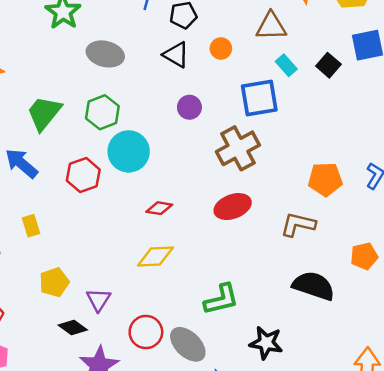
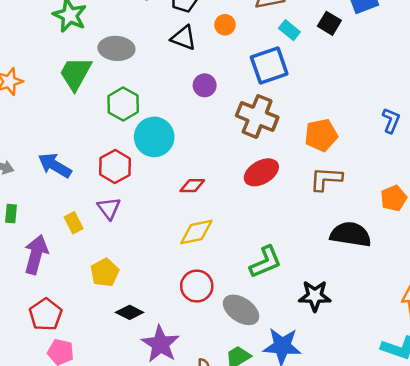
green trapezoid: (44, 113) -> (76, 73), moved
brown cross: (238, 148) -> (257, 116), turned -30
orange pentagon: (325, 179) -> (321, 135), moved
purple triangle: (98, 300) -> (109, 208), moved
red circle: (146, 332) -> (197, 286), moved

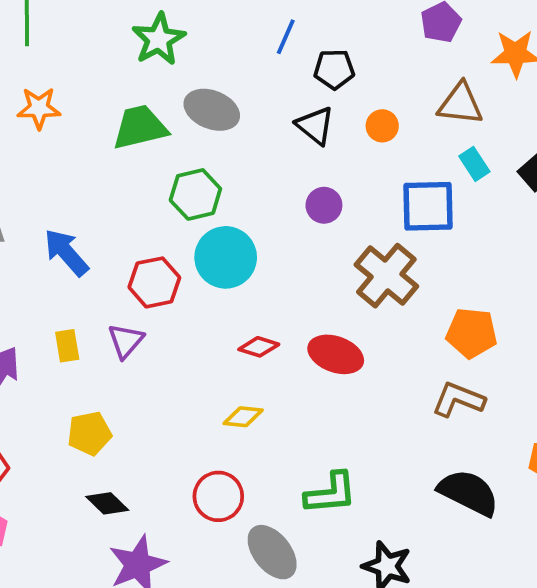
green trapezoid: (76, 73) -> (140, 127), turned 30
red ellipse: (261, 172) -> (336, 354), moved, turned 32
yellow diamond: (196, 232) -> (243, 417), size x0.7

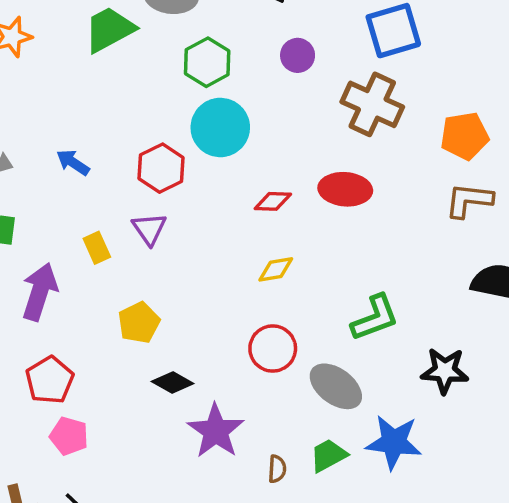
green hexagon: (195, 194) -> (207, 62), moved
blue arrow: (66, 252) -> (73, 162), size x0.7

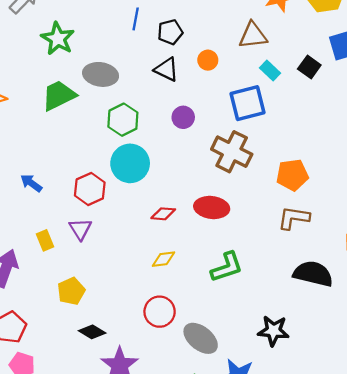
green L-shape: (375, 318) -> (227, 267), moved

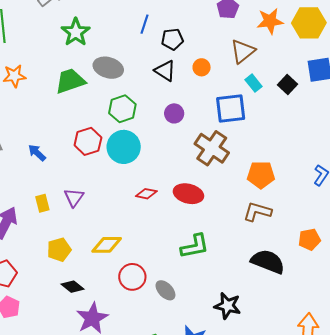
brown triangle: (253, 35) -> (243, 51), turned -40
red hexagon: (90, 189) -> (88, 141), moved
yellow diamond: (163, 259) -> (107, 245), moved, size x1.4
gray ellipse: (201, 338) -> (165, 290), moved, size x0.7

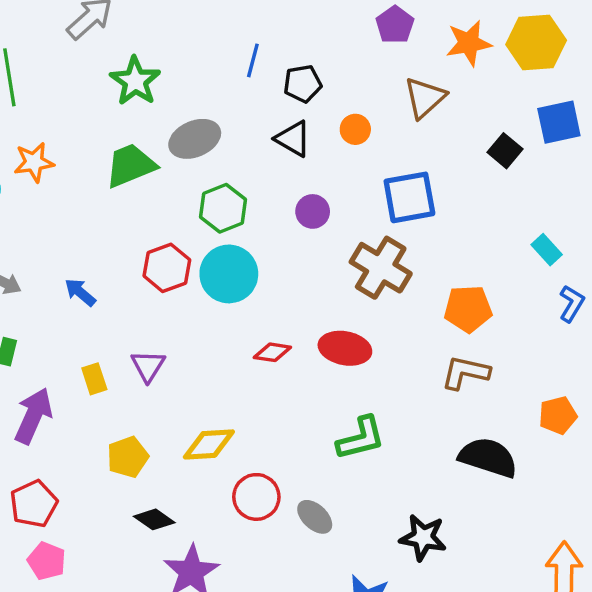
gray ellipse: (108, 68) -> (195, 139), turned -36
cyan rectangle: (254, 83) -> (547, 250), moved

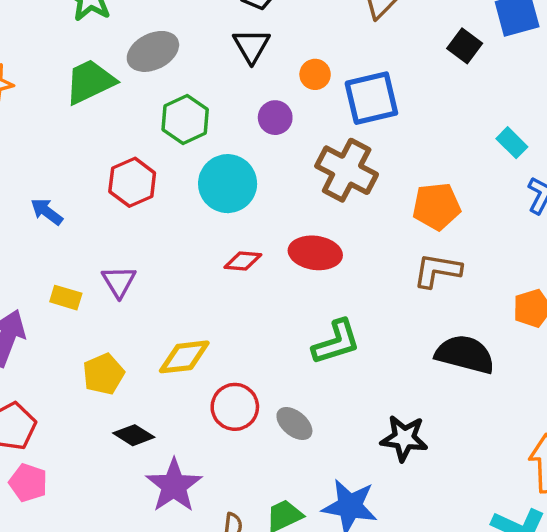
orange circle: (355, 129) -> (315, 74), moved
black triangle: (293, 139) -> (252, 46), turned 33
cyan circle: (229, 274) -> (228, 184), moved
yellow rectangle: (94, 379) -> (66, 298), turned -52

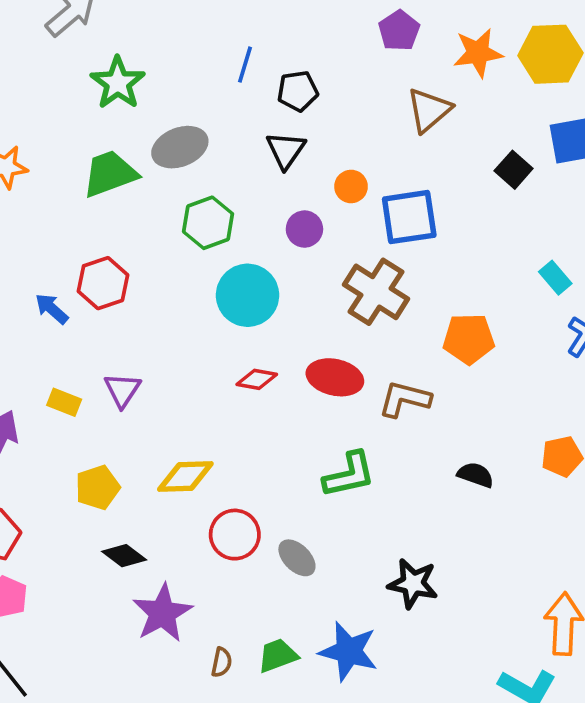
red hexagon: (132, 182) -> (103, 283), moved
brown L-shape: (437, 270) -> (405, 399), moved
black semicircle: (465, 354) -> (476, 475), moved, size x0.6

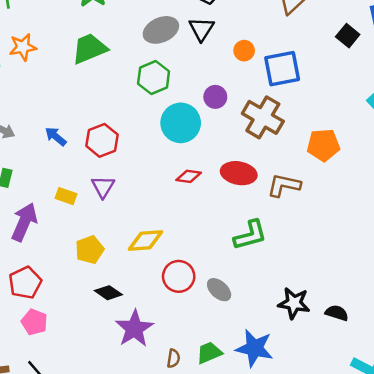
gray ellipse: (180, 147) -> (161, 30), moved
purple circle: (304, 229) -> (215, 97), moved
red hexagon: (103, 283) -> (102, 140), moved
black semicircle: (476, 475) -> (337, 313), moved

